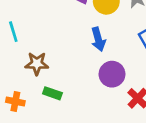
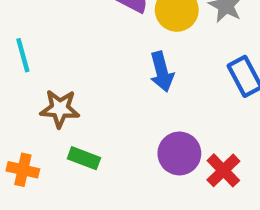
purple circle: (112, 74) -> (179, 153), moved

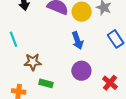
purple circle: (179, 153) -> (81, 71), moved

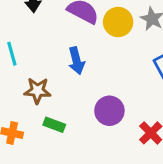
blue arrow: (78, 41) -> (76, 61), moved

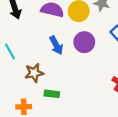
purple circle: (109, 111) -> (84, 42), moved

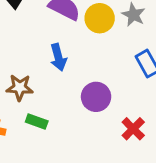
purple circle: (84, 42) -> (96, 97), moved

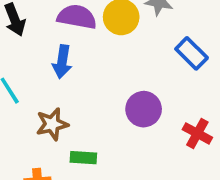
blue arrow: (58, 57) -> (62, 62), moved, turned 40

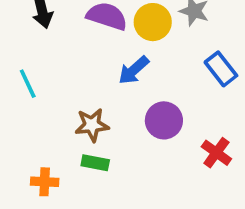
blue arrow: (62, 62) -> (134, 70), moved, turned 32
brown star: (52, 124) -> (92, 125), moved

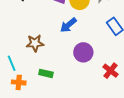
cyan line: (28, 84) -> (12, 63), moved
brown star: (92, 125) -> (35, 43), moved

